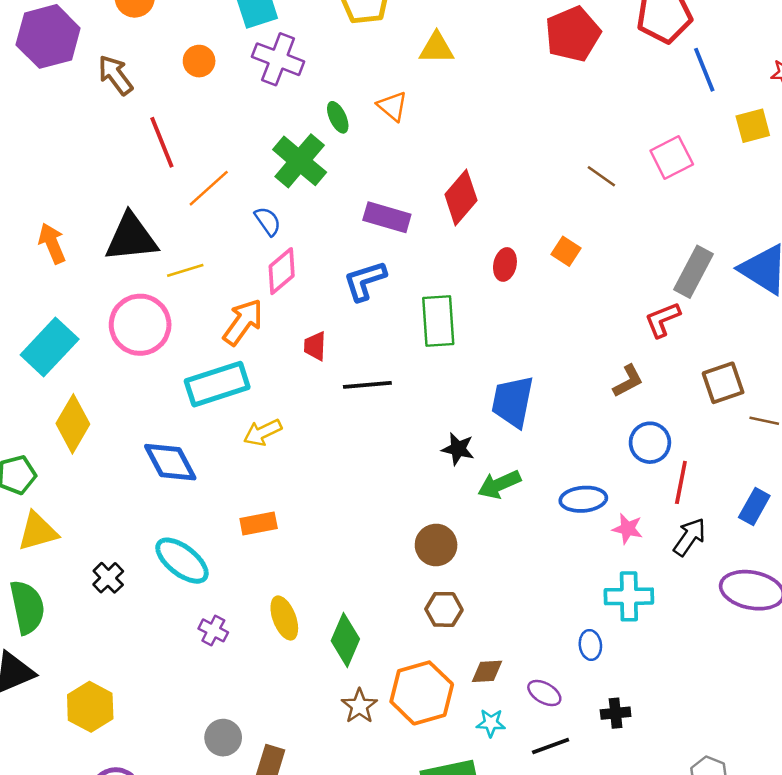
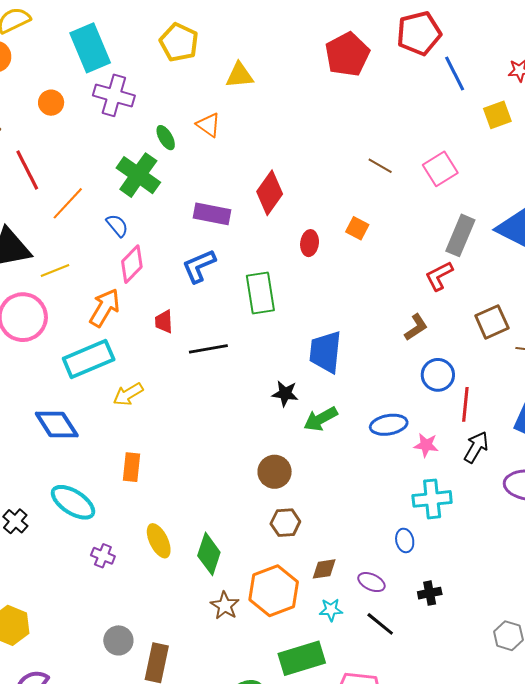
pink square: (672, 158) -> (440, 169), moved
orange rectangle: (259, 524) -> (131, 467), turned -68
black line: (551, 746) -> (380, 624), turned 64

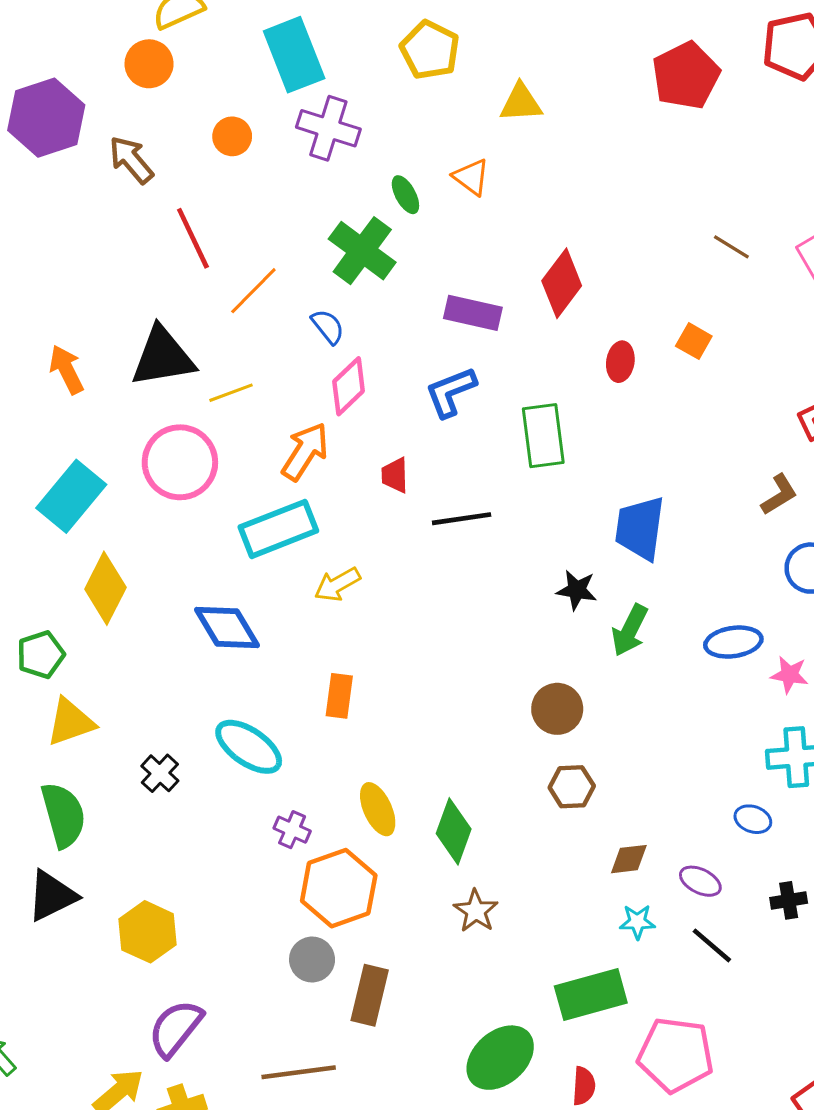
green arrow: (321, 419) -> (630, 630), turned -36
blue ellipse: (405, 540) -> (753, 819), turned -60
orange hexagon: (274, 591) -> (339, 888), moved

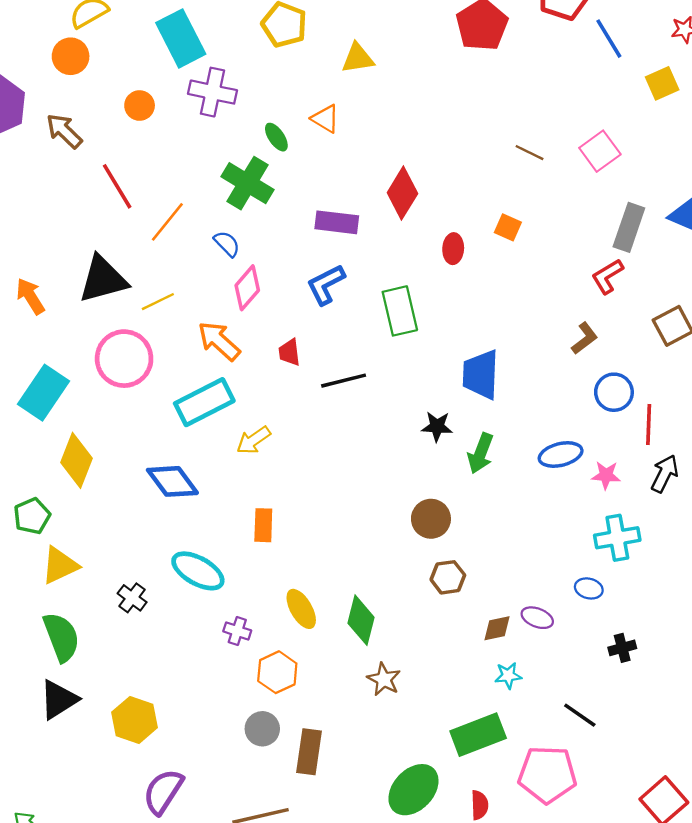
orange arrow: (305, 451) -> (219, 341), turned -75
purple ellipse: (700, 881) -> (537, 618), moved
orange hexagon: (339, 888) -> (277, 672), size x0.7
black line: (712, 945) -> (580, 715), moved

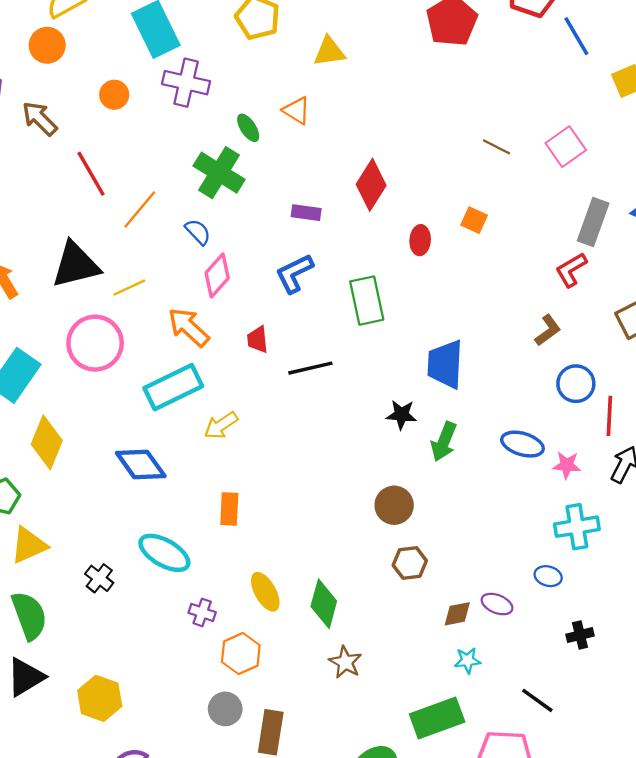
purple rectangle: (337, 222) -> (306, 213), size x0.7
blue ellipse: (561, 454) -> (522, 444), turned 30

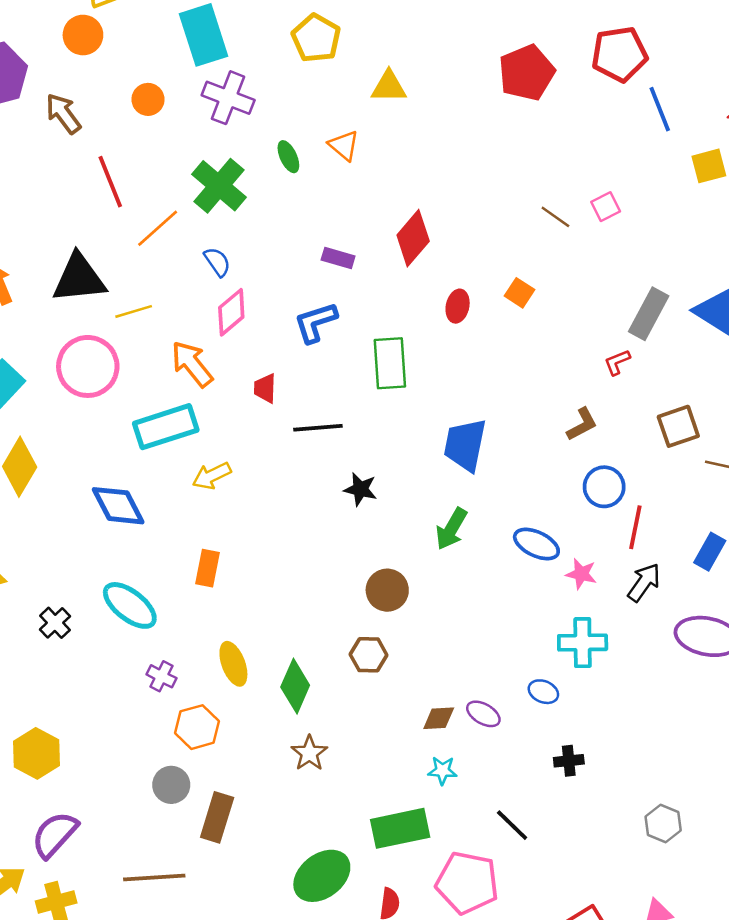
pink square: (566, 147) -> (606, 207), moved, size x0.7
green cross: (219, 173) -> (219, 186), moved
red L-shape: (571, 270) -> (617, 362), size x0.7
black star: (401, 415) -> (360, 489), moved
brown hexagon: (410, 563) -> (369, 655), moved

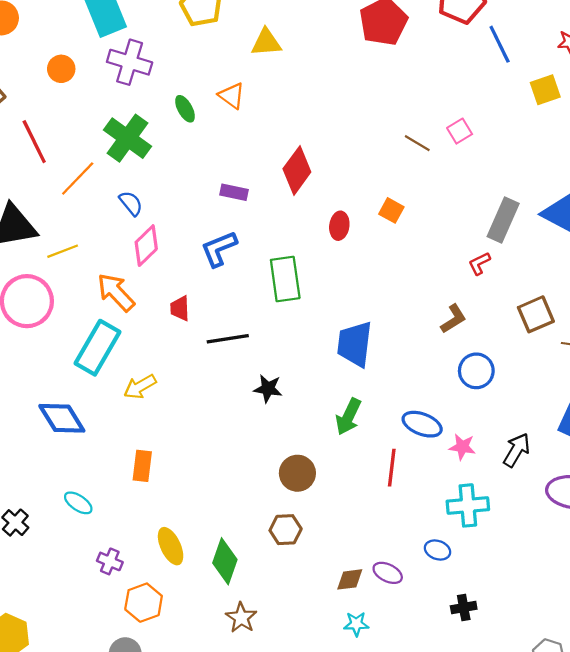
cyan rectangle: (166, 427) -> (98, 348), turned -38
red line: (635, 527) -> (392, 468), moved
cyan ellipse: (130, 605) -> (78, 503), size x0.6

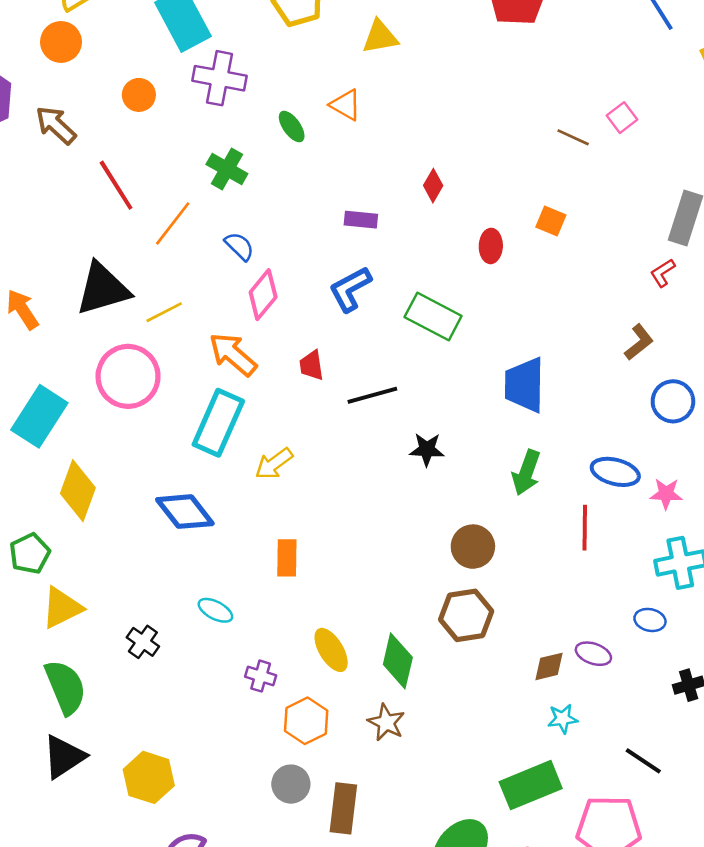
green cross: (128, 138) -> (227, 169), size x0.7
red diamond: (297, 170) -> (433, 186), size x0.6
green rectangle: (285, 279) -> (433, 317), turned -48
brown hexagon: (286, 530) -> (466, 615), size x1.4
brown star: (241, 618) -> (386, 722), moved

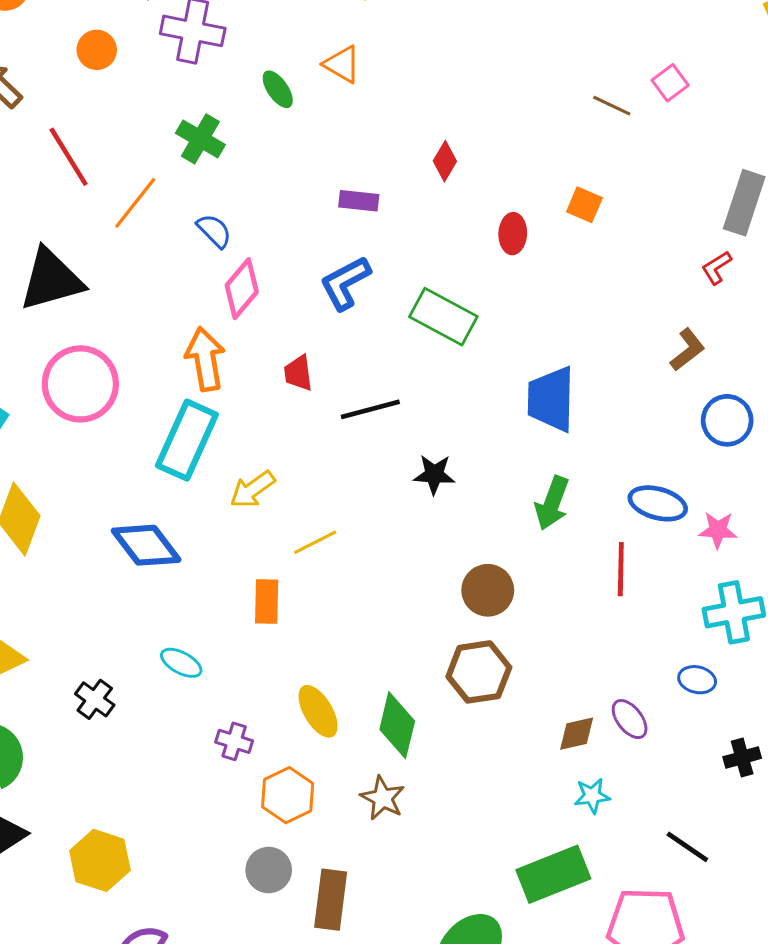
yellow line: (164, 312) -> (315, 542), moved
orange arrow: (233, 354) -> (205, 359), turned 39
purple ellipse: (593, 654) -> (630, 719), turned 32

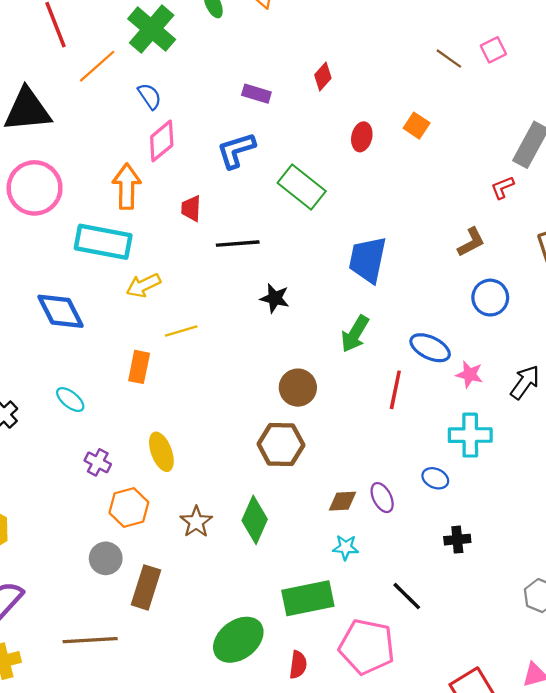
green cross: (200, 139) -> (152, 29), size x1.4
cyan rectangle: (187, 440) -> (103, 242), turned 66
green diamond: (397, 725) -> (255, 520), moved

